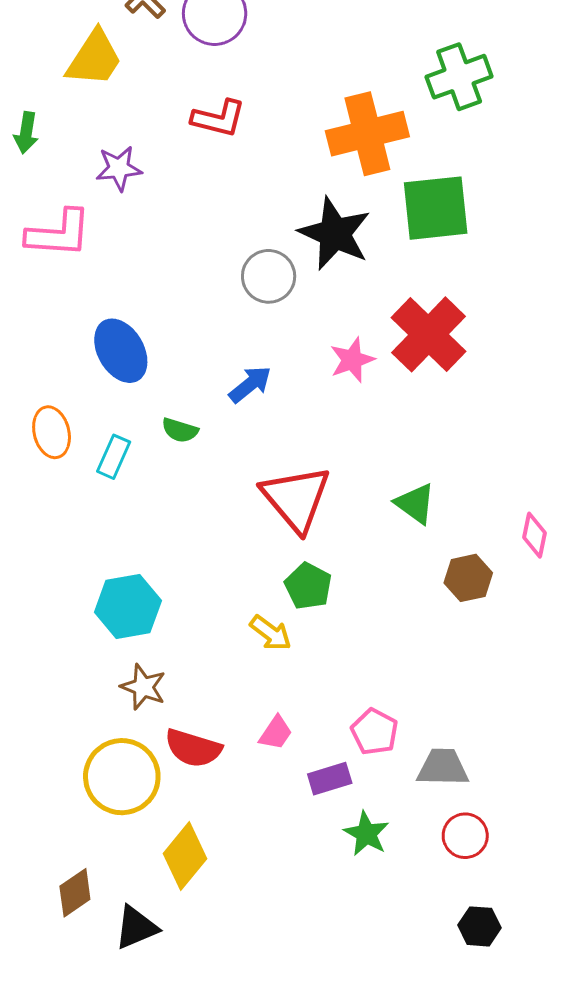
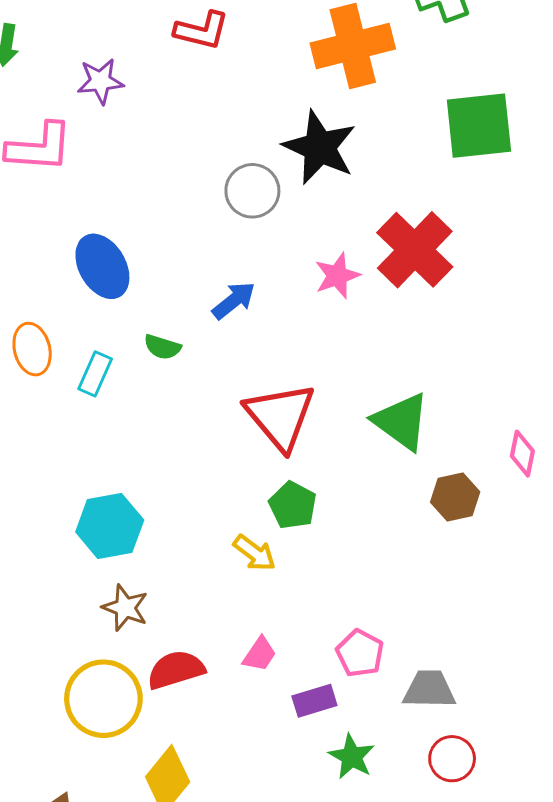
green square: (436, 208) -> (479, 126), moved
green triangle: (415, 504) -> (401, 421), size x1.4
red semicircle: (193, 748) -> (176, 670), turned 146

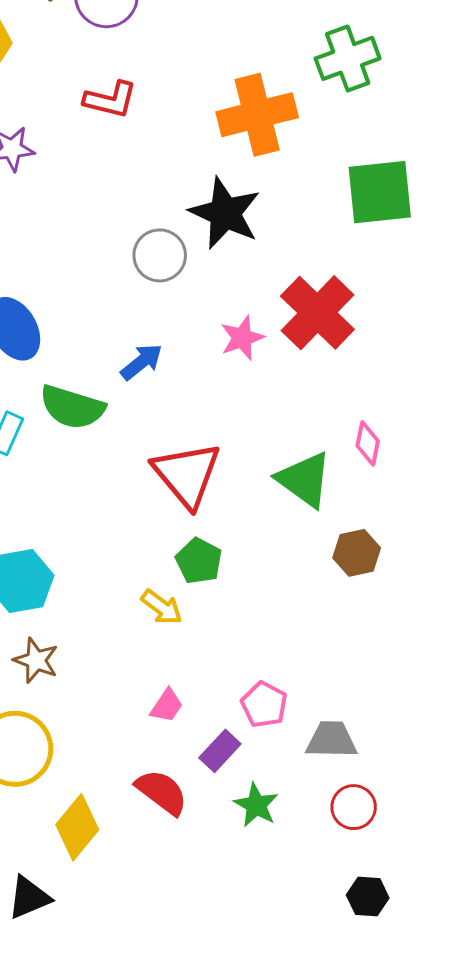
green semicircle: (162, 347) -> (72, 407), size x1.8
pink diamond: (522, 454) -> (368, 443), moved
red semicircle: (176, 670) -> (162, 792), moved, turned 54
purple rectangle: (314, 701) -> (220, 751), turned -30

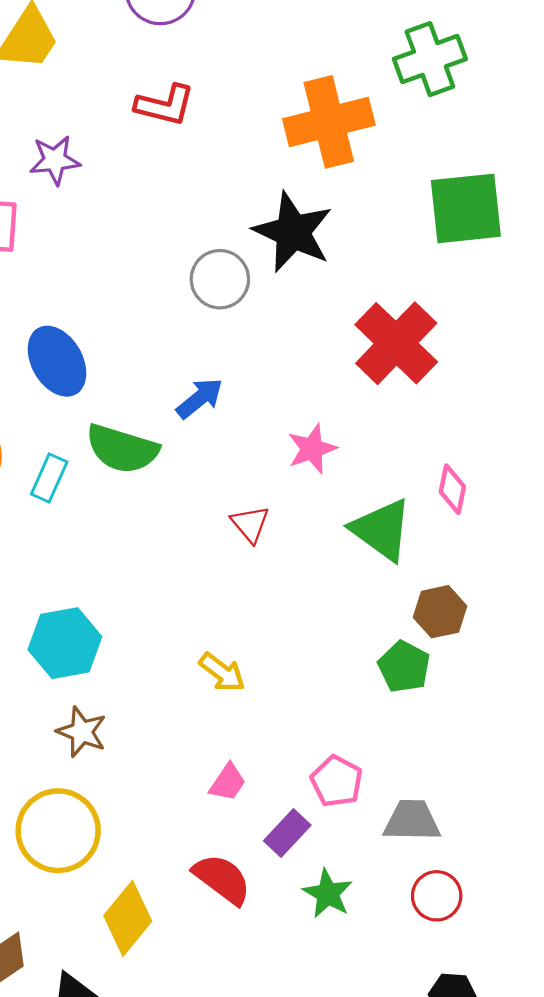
pink star: (242, 338) -> (312, 449), moved
red triangle: (187, 474) -> (250, 524), size x0.5
green pentagon: (199, 561) -> (404, 667), moved

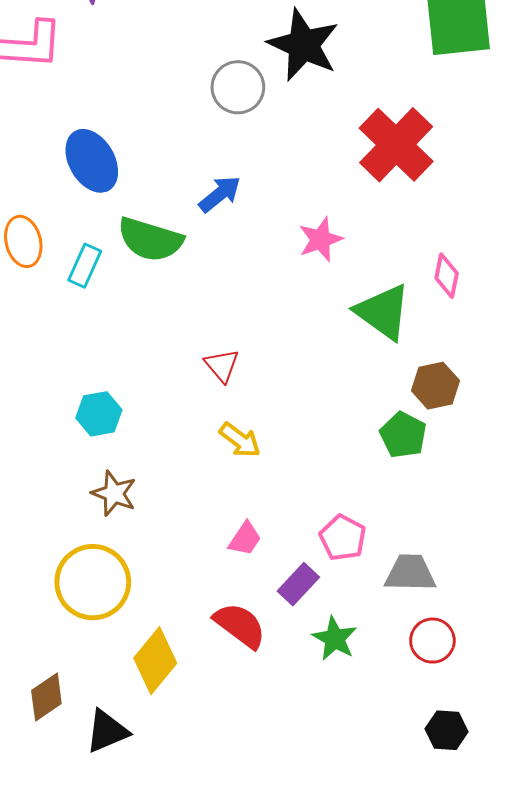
red triangle: (250, 524) -> (222, 365), moved
cyan hexagon: (65, 643) -> (99, 414), size x0.7

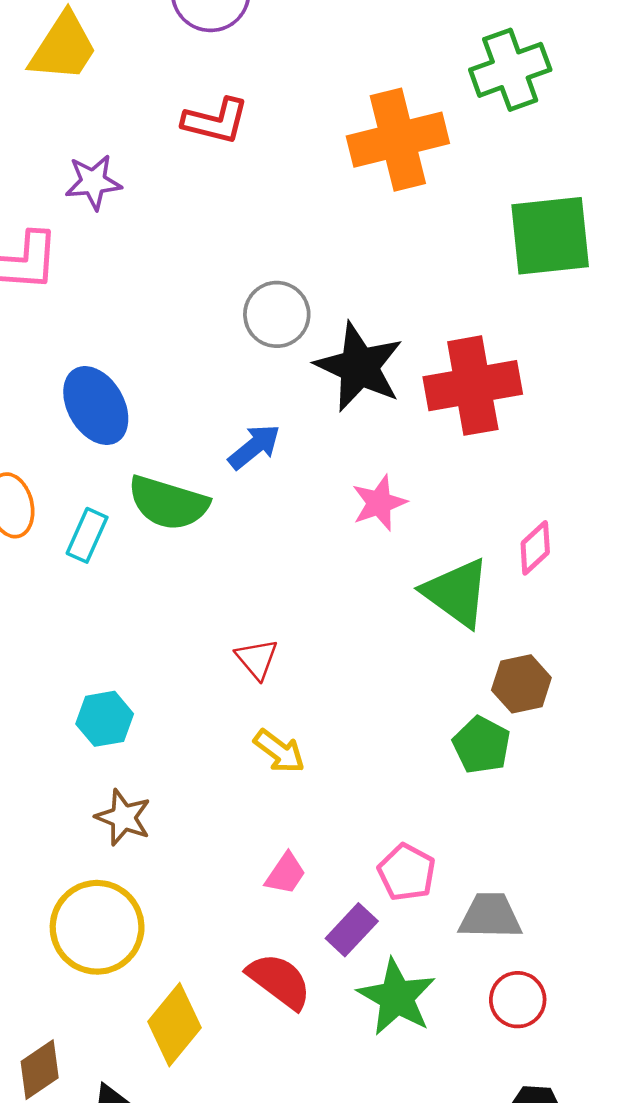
black star: (303, 45) -> (359, 367), moved
red cross: (396, 145) -> (473, 386), turned 36
pink diamond: (447, 276) -> (535, 548), turned 36
green star: (335, 639) -> (397, 997), size x1.4

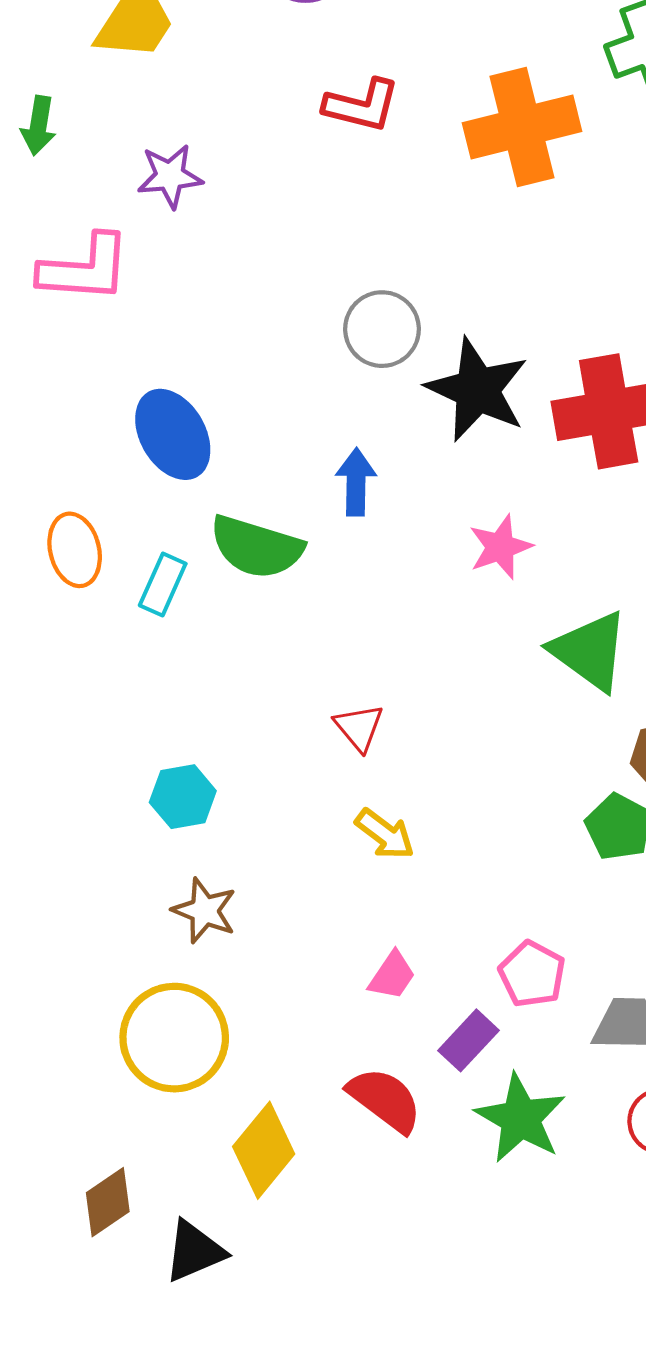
red L-shape: (216, 121) -> (362, 105), moved
blue arrow: (254, 447) -> (356, 482), turned -50

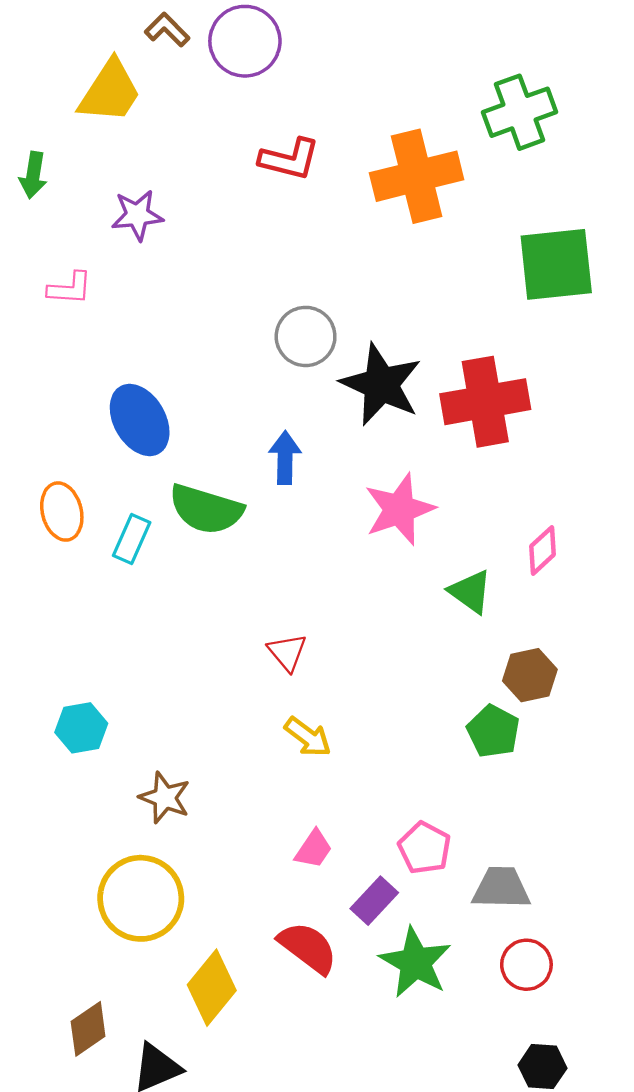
pink L-shape: (85, 268) -> (70, 288), size x0.6
pink star: (500, 547) -> (399, 509), size x1.4
green triangle: (590, 651) -> (470, 592), size x0.7
cyan hexagon: (183, 797) -> (81, 728), moved

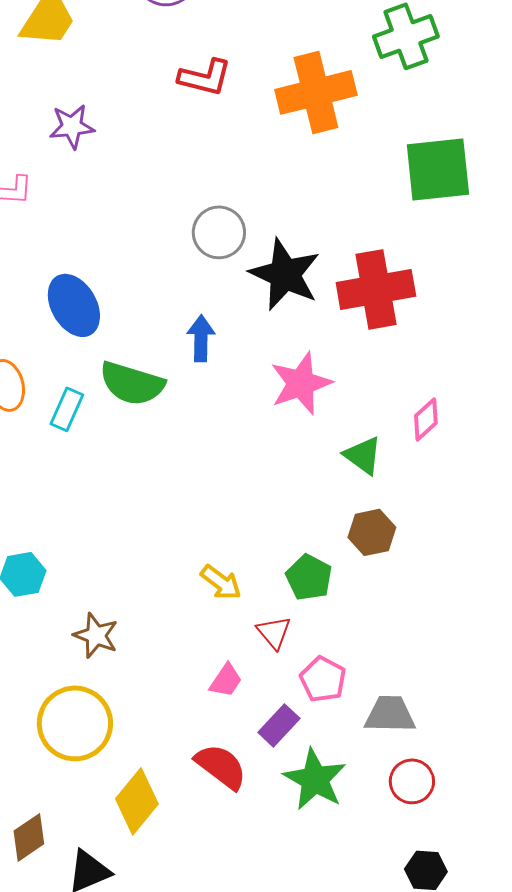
red triangle: (287, 652) -> (274, 632), moved
brown hexagon: (530, 675) -> (372, 532), moved
green pentagon: (493, 731) -> (309, 577), moved

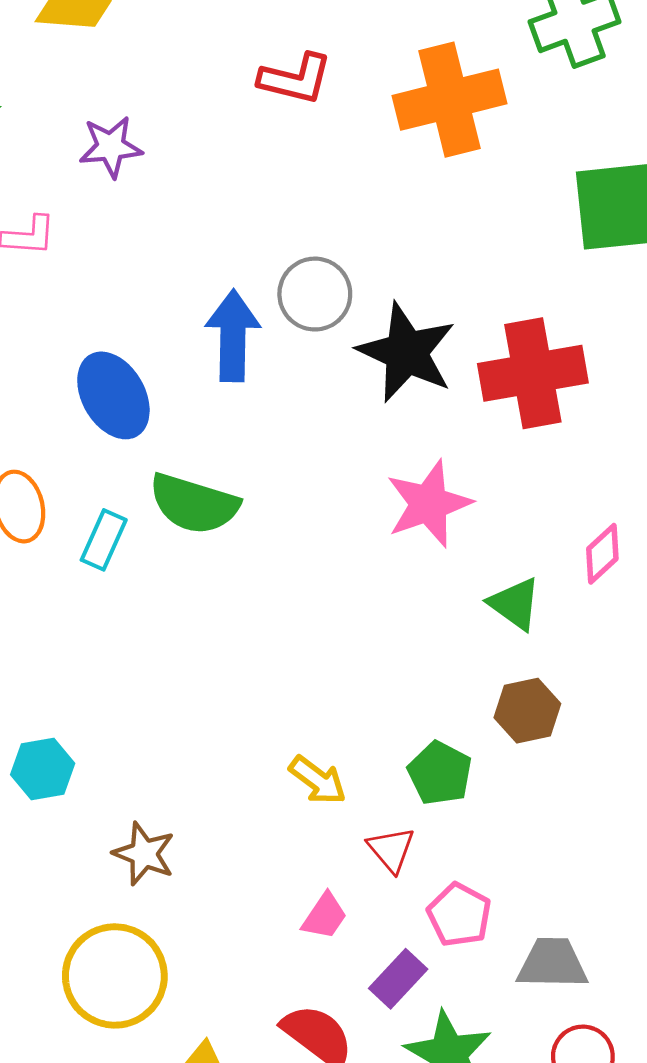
blue arrow: (201, 338) -> (233, 336), moved, size x1.4

